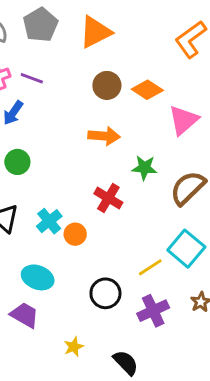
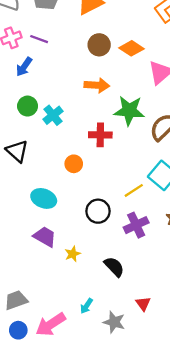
green star: (144, 168) -> (129, 111), size x1.5
red cross: (108, 198) -> (100, 135), turned -30
cyan cross: (49, 221) -> (53, 115), moved
purple trapezoid: (25, 315) -> (45, 237), moved

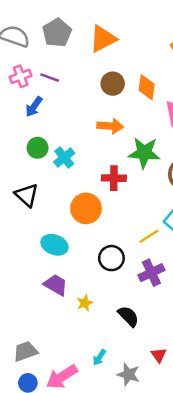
orange diamond: (132, 48) -> (147, 87), turned 65
orange circle: (74, 164) -> (86, 208), size x1.6

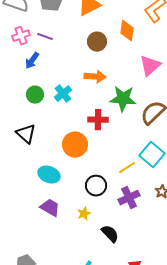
orange diamond: (147, 87) -> (127, 31), moved
cyan cross: (64, 158) -> (63, 94), moved
yellow star: (85, 303) -> (84, 214), moved

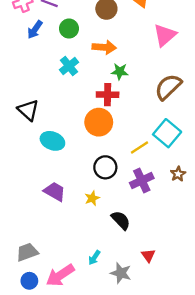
green circle: (35, 95) -> (69, 29), moved
green star: (123, 99) -> (120, 71), moved, size x0.6
orange circle: (75, 145) -> (99, 122), moved
cyan ellipse: (49, 175) -> (52, 141), moved

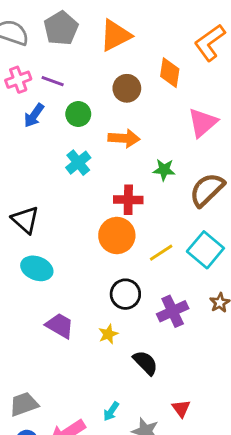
green star: (120, 71) -> (164, 170), moved
cyan ellipse: (52, 141) -> (37, 268), moved
yellow line: (139, 148) -> (161, 253), moved

